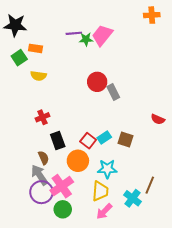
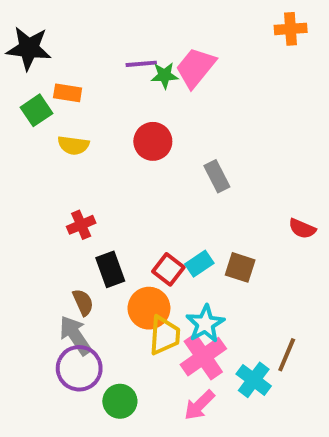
red circle: (97, 82) -> (153, 141), moved
cyan star: (107, 169) -> (205, 324), turned -30
pink cross: (62, 186) -> (203, 357), moved
yellow trapezoid: (100, 191) -> (164, 335), moved

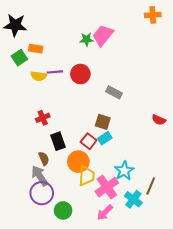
purple line: (141, 64) -> (55, 72), moved
gray rectangle: (217, 176) -> (114, 92), turned -35
brown square: (240, 267) -> (103, 122), moved
cyan star: (205, 324) -> (124, 171), moved

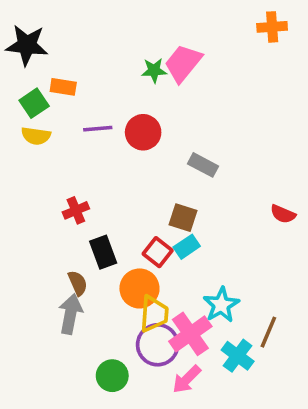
yellow semicircle: (39, 76) -> (36, 136), moved
gray arrow: (40, 176) -> (70, 314), turned 45
purple circle: (42, 193) -> (158, 345), moved

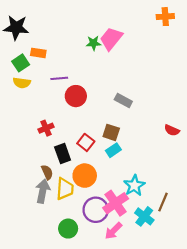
red circle: (143, 132) -> (76, 96), moved
red square: (158, 252) -> (86, 142), moved
yellow trapezoid: (154, 314) -> (65, 189), moved

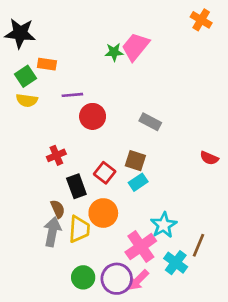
orange cross: (165, 17) -> (201, 20), turned 35
purple circle: (96, 210) -> (117, 279), moved

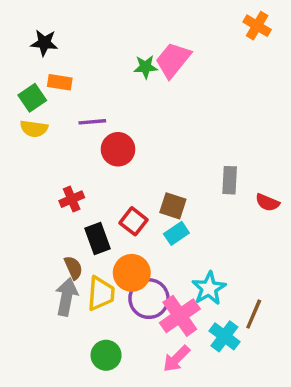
black star: (20, 33) -> (44, 43), moved, size x0.7
gray rectangle: (150, 122) -> (230, 180), moved, turned 65
purple circle: (117, 279) -> (149, 299), moved

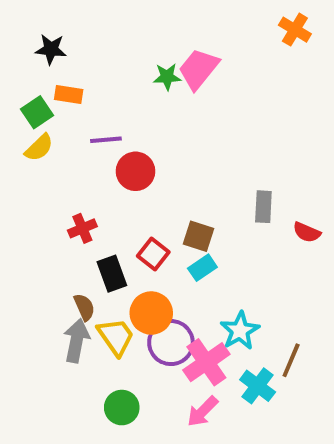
yellow semicircle: (34, 129) -> (39, 148), turned -52
yellow trapezoid: (101, 293) -> (116, 337), turned -39

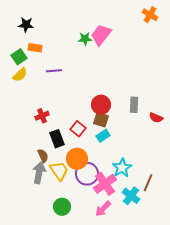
red circle: (136, 171) -> (101, 105), moved

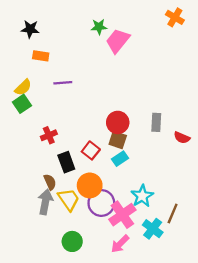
green star: (85, 39) -> (99, 27), moved
green square: (19, 57) -> (22, 104), moved

